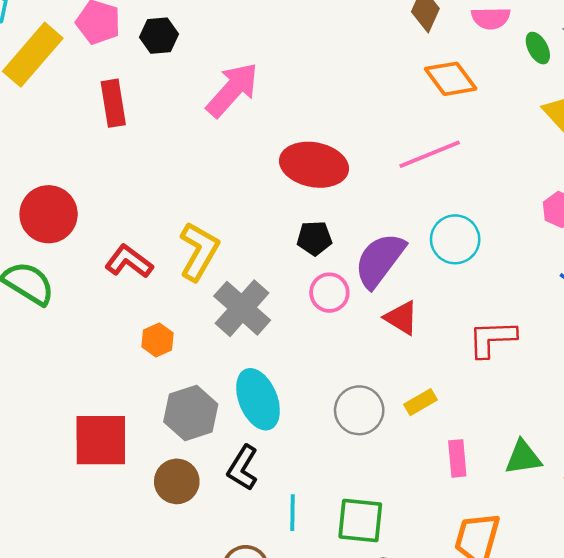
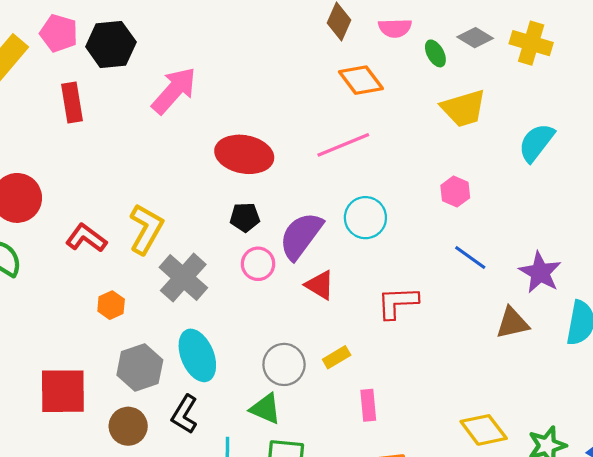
black hexagon: (159, 36) -> (111, 44), size x1.5
green triangle: (523, 457) -> (265, 409), moved, turned 32

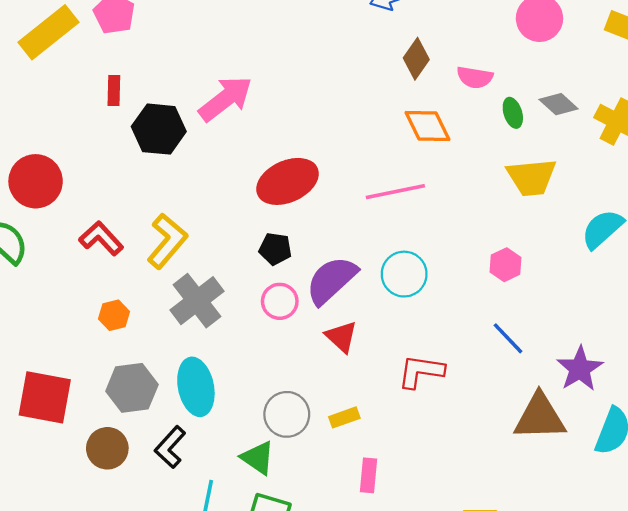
black hexagon: (111, 44) -> (159, 129), moved
red rectangle: (72, 103) -> (114, 90), size x0.7
red ellipse: (244, 154) -> (288, 181), turned -46
brown triangle: (512, 323) -> (540, 417), size x1.4

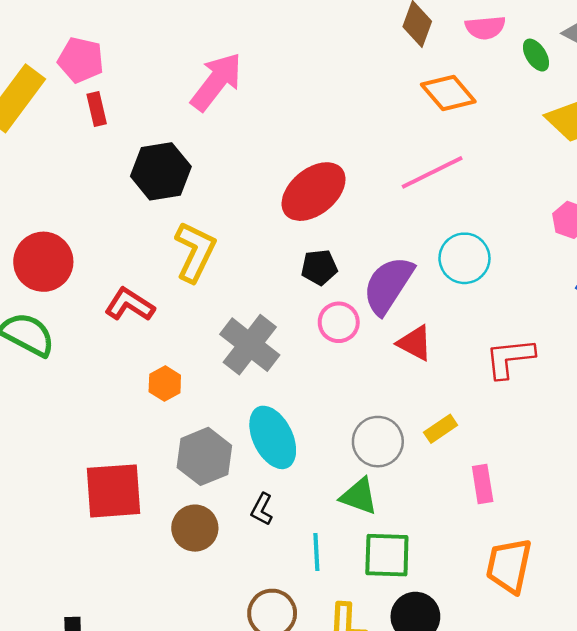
red rectangle: (114, 90) -> (97, 109), moved
pink arrow: (226, 99) -> (216, 82), moved
yellow L-shape: (167, 241) -> (195, 252), moved
black L-shape: (170, 447) -> (262, 509), size x0.7

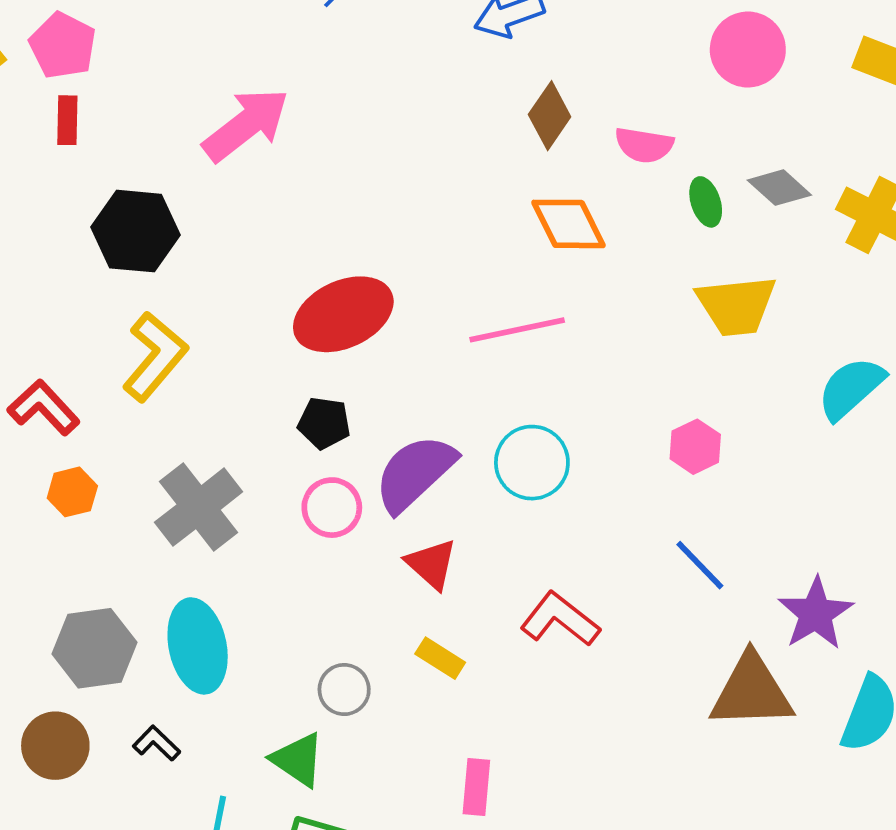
red L-shape: (510, 358) -> (560, 619), turned 30
orange hexagon: (165, 384) -> (72, 492), moved
yellow rectangle: (441, 429) -> (440, 658), moved, turned 52
gray circle: (378, 442) -> (344, 690), size x0.7
black L-shape: (262, 509) -> (156, 743), turned 92

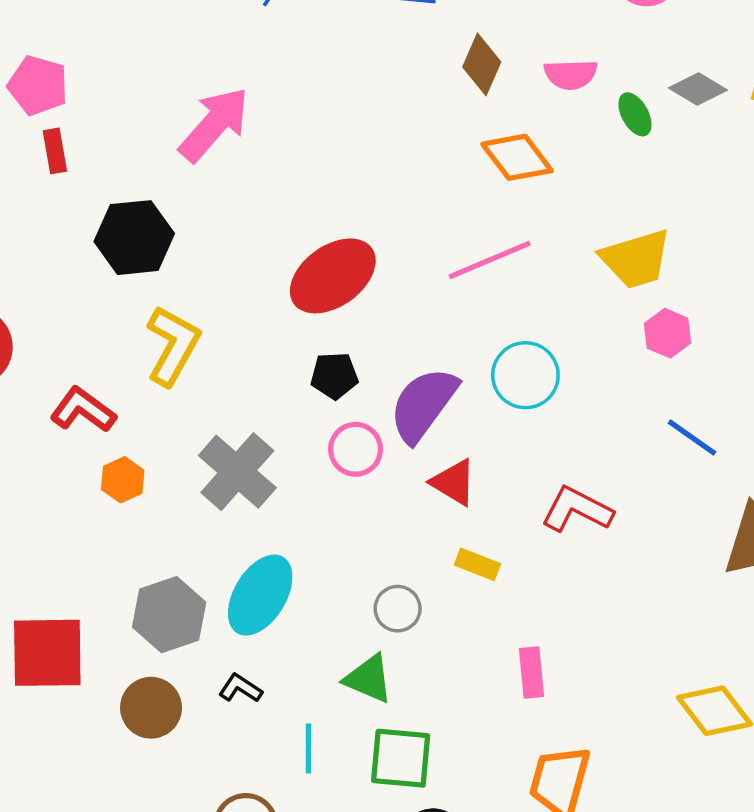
yellow trapezoid: (736, 306) -> (636, 259), moved
cyan ellipse: (198, 646) -> (260, 595), turned 54

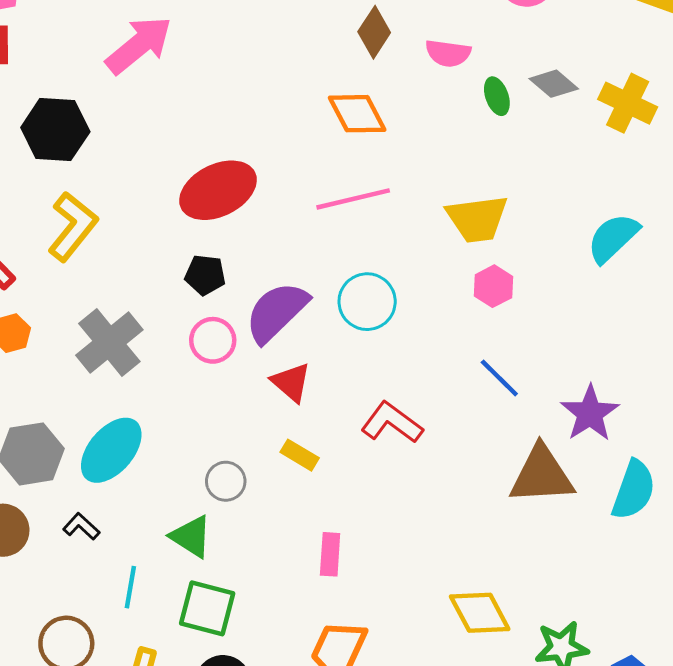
orange diamond: (517, 157) -> (357, 114), moved

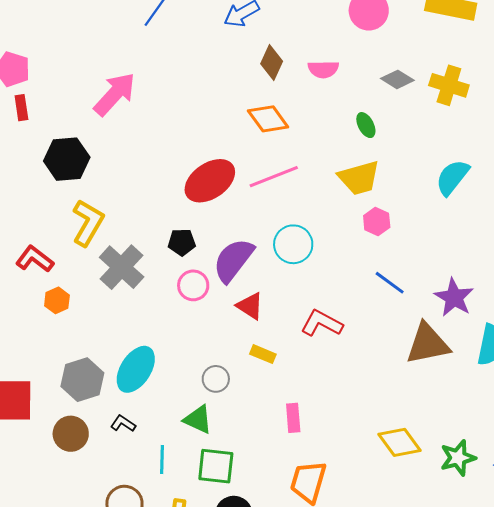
green ellipse: (497, 96) -> (366, 125), moved
red ellipse: (218, 190) -> (210, 181), moved
gray cross: (109, 342) -> (122, 267), moved

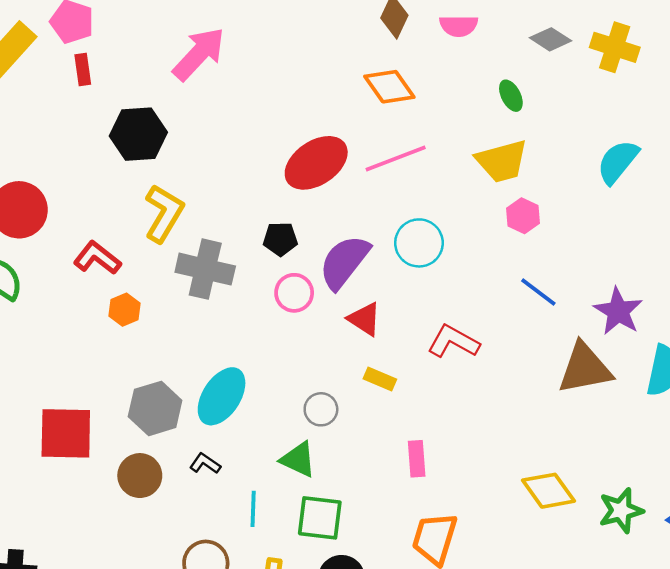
gray cross: (122, 267) -> (205, 269), turned -30

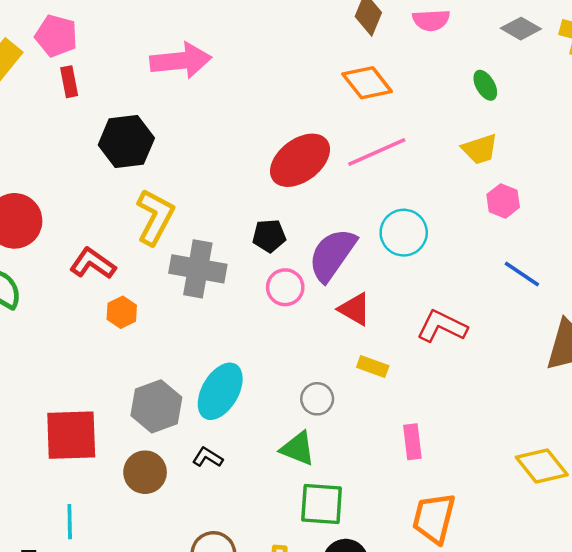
pink arrow: (199, 54) -> (181, 61), turned 44
yellow trapezoid: (502, 161) -> (480, 149), size x0.7
cyan line: (253, 509) -> (70, 522), moved

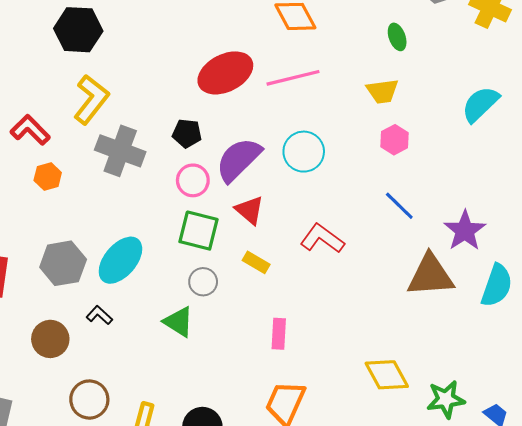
brown circle: (145, 472) -> (50, 339), moved
green square: (322, 504) -> (199, 231), moved

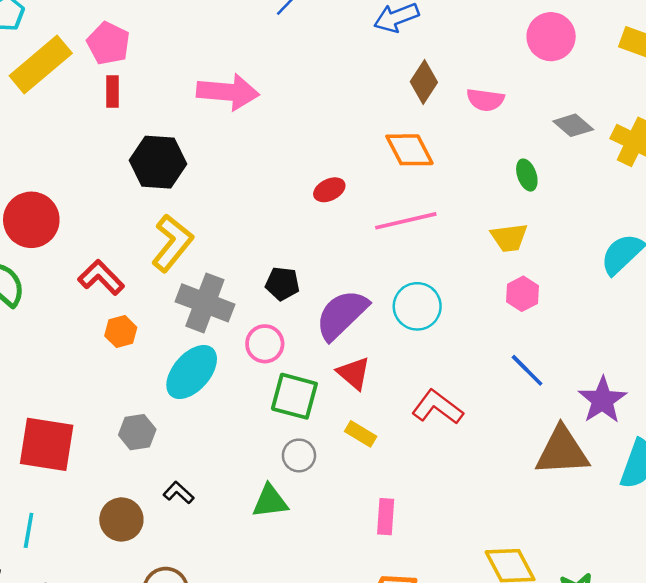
red ellipse: (225, 73) -> (329, 190), moved, size x0.5
pink circle: (193, 180) -> (265, 344), moved
cyan ellipse: (120, 260) -> (192, 372), moved
gray hexagon: (63, 263) -> (137, 432), size x0.7
green triangle: (179, 322) -> (270, 501), turned -40

